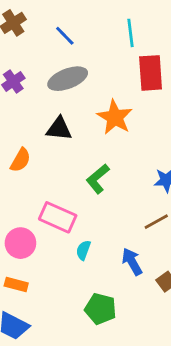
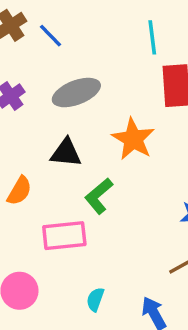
blue line: (65, 36) -> (50, 36), moved
green L-shape: (98, 179) -> (99, 196), moved
pink rectangle: (58, 217) -> (64, 236), moved, turned -30

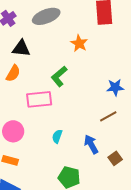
orange star: (133, 139) -> (79, 43), size x0.7
black triangle: (66, 153) -> (21, 48), moved

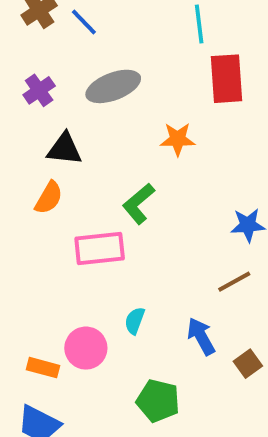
orange star: (79, 43) -> (178, 139), turned -30
pink circle: (13, 131) -> (86, 348), moved

